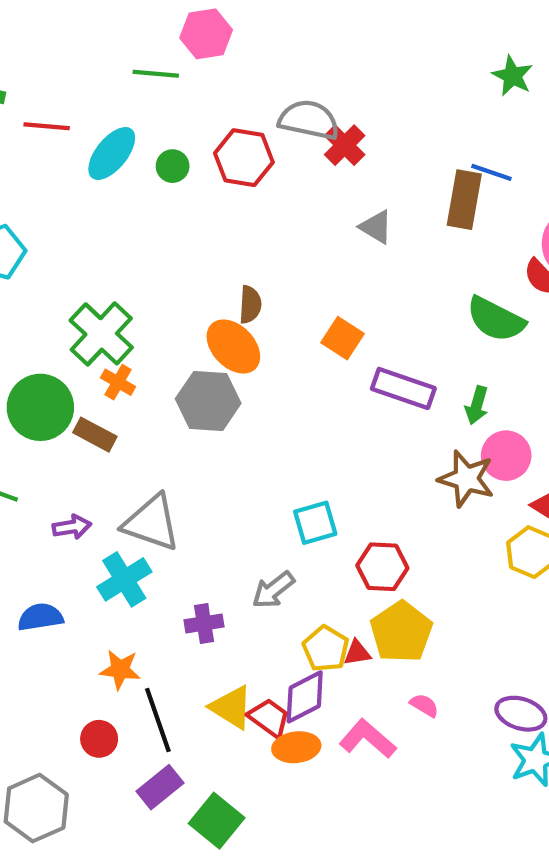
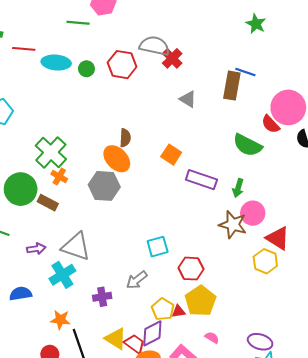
cyan ellipse: (112, 153) -> (56, 63), turned 56

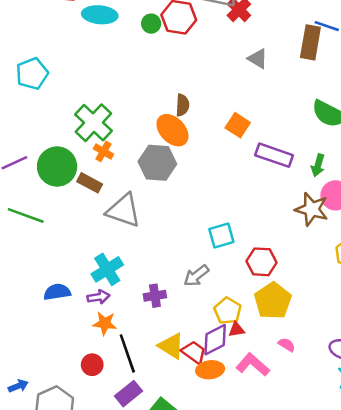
green circle: (86, 69) -> (151, 24), moved
gray triangle: (76, 247) -> (124, 210), moved
purple arrow: (36, 249) -> (98, 297), moved
red triangle: (178, 311) -> (236, 330), moved

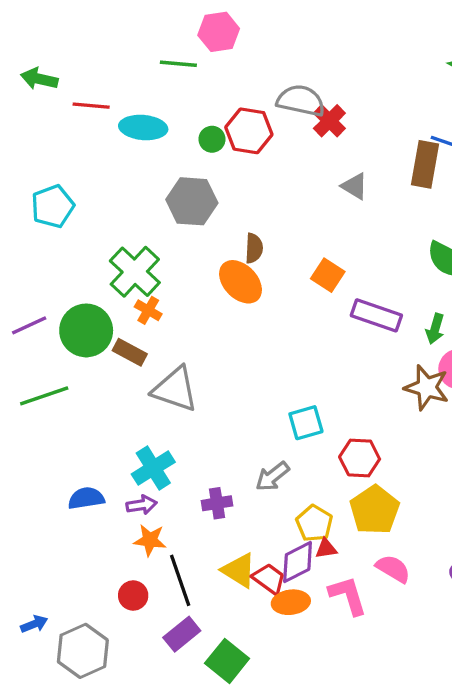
gray hexagon: (157, 163) -> (192, 201), moved
green line: (26, 215) -> (44, 396), turned -39
pink semicircle: (287, 345) -> (393, 569), size x1.5
pink L-shape: (253, 365) -> (348, 596), turned 32

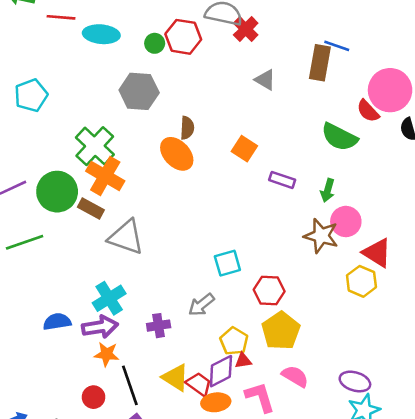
orange cross: (148, 310) -> (105, 176), size x1.8
purple rectangle: (376, 315) -> (282, 180), size x0.7
purple arrow: (142, 505) -> (100, 327), size x1.5

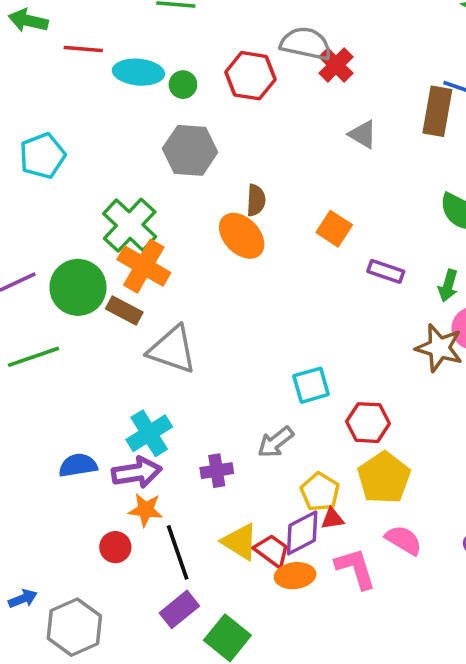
green circle: (155, 43) -> (183, 85), moved
red circle: (94, 397) -> (115, 547), moved

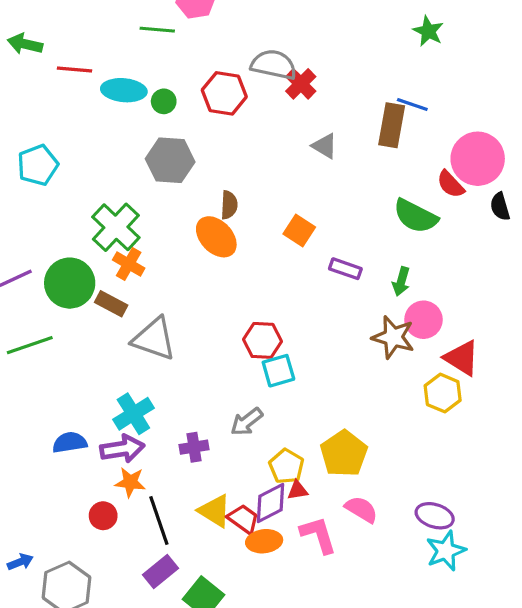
orange cross: (144, 266) -> (129, 264), size x0.7
red hexagon: (368, 423) -> (263, 340), moved

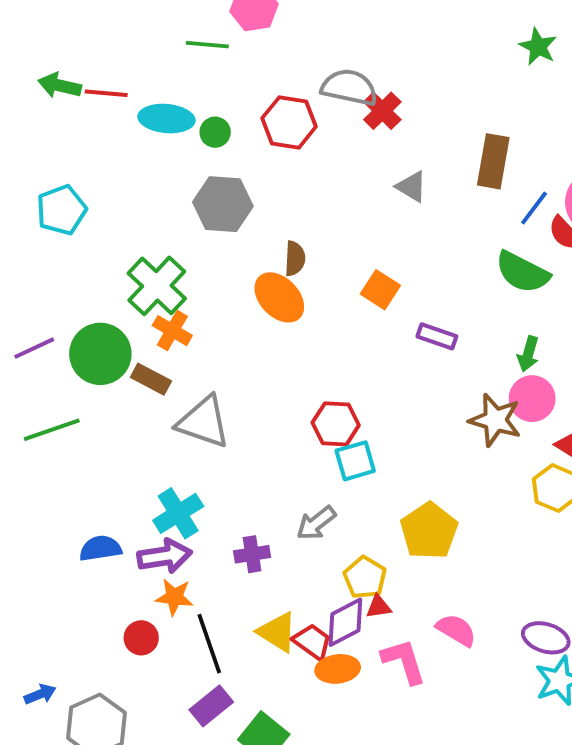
green arrow: (25, 44) -> (60, 85), moved
blue line: (412, 105) -> (534, 208), moved, turned -72
green arrow: (401, 281) -> (528, 354), moved
yellow pentagon: (344, 454) -> (429, 531), moved

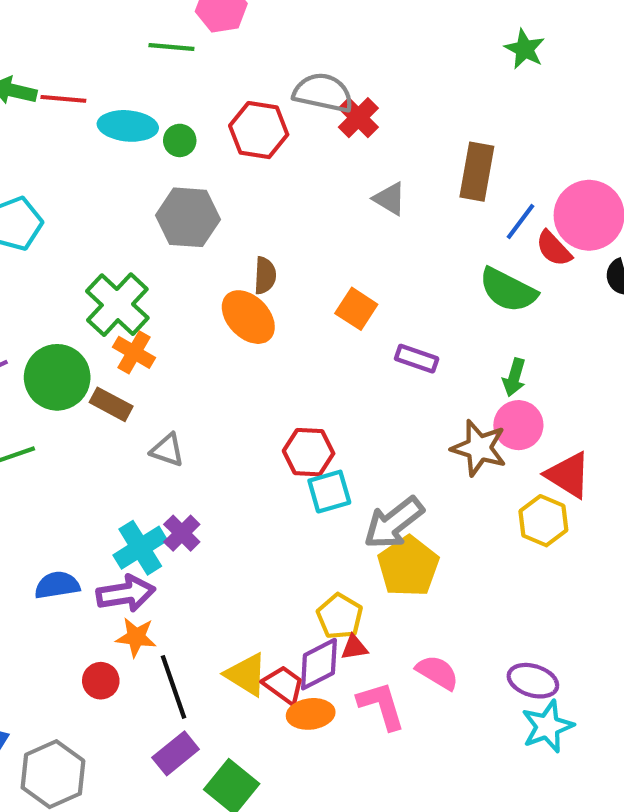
gray triangle: (203, 422) -> (167, 450), size x0.6
gray arrow: (316, 523) -> (394, 523), moved, size x1.4
purple cross: (252, 554) -> (182, 533), moved, turned -36

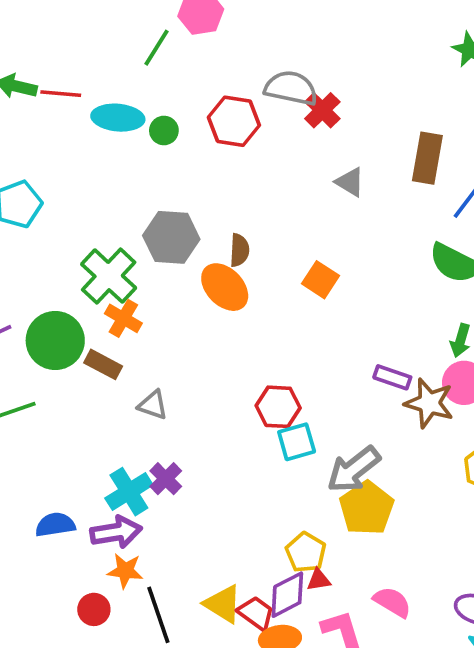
green line: (171, 47) -> (157, 48), turned -63
gray hexagon: (188, 217) -> (171, 237), moved
purple rectangle: (417, 359) -> (392, 377), moved

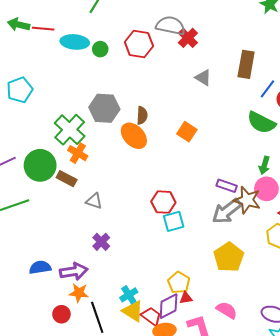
gray arrow: (354, 469) -> (227, 211), moved
cyan cross: (129, 492) -> (129, 295), moved, size x0.7
yellow pentagon: (367, 508) -> (229, 257), moved

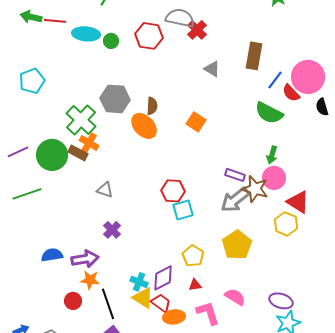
brown rectangle: (67, 179) -> (78, 153), moved
yellow pentagon: (179, 283) -> (193, 256), moved
cyan cross: (129, 295) -> (139, 282), turned -36
purple diamond: (169, 306) -> (163, 278), moved

